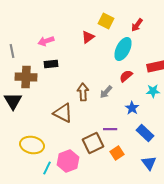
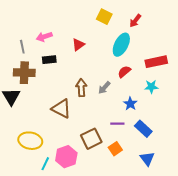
red triangle: (88, 37) -> (78, 45), moved
gray line: (12, 51) -> (22, 47), moved
purple line: (110, 129) -> (117, 124), moved

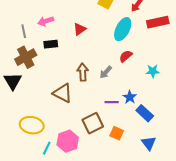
red rectangle: (156, 62) -> (158, 22), moved
brown cross: (24, 73) -> (26, 57), turned -30
blue star: (130, 104) -> (130, 97), moved
purple line: (117, 124) -> (112, 102), moved
orange square: (115, 149) -> (117, 133), turned -32

